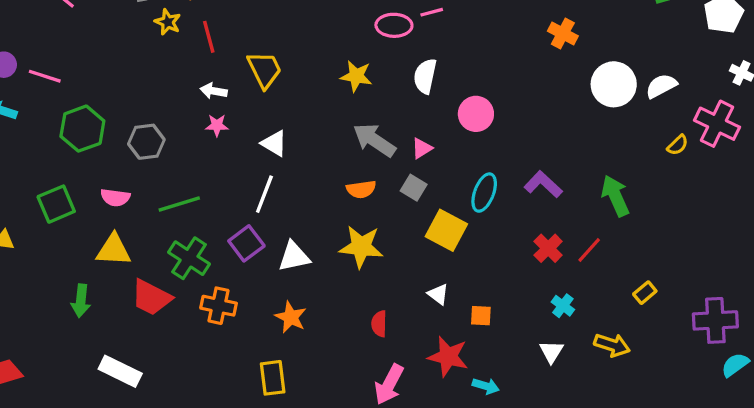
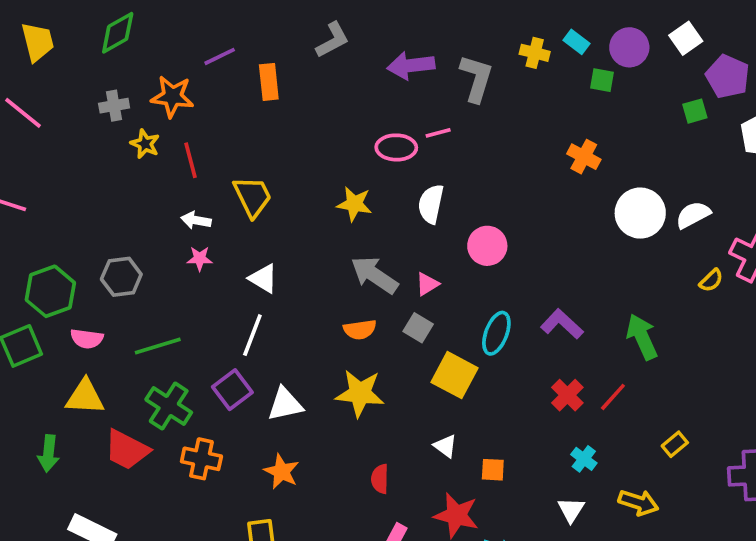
green hexagon: (82, 129) -> (50, 291), moved

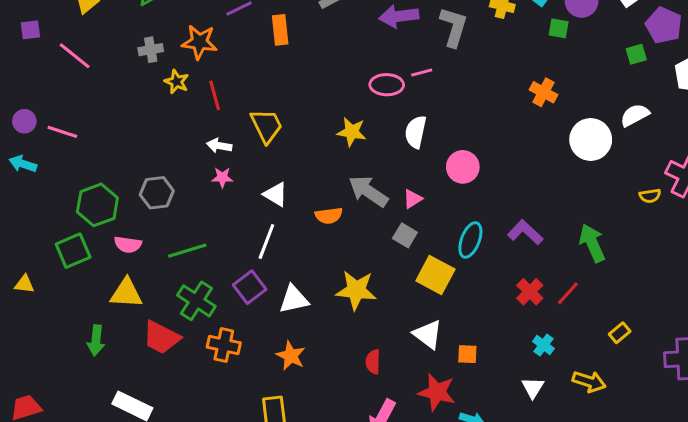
white semicircle: (693, 215) -> (635, 115), moved
yellow semicircle: (711, 280) -> (650, 196), turned 35
orange semicircle: (360, 330) -> (329, 216), moved
white triangle: (445, 446) -> (428, 334), size x1.5

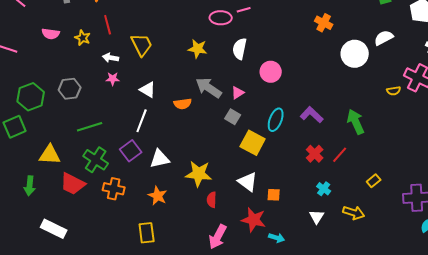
yellow star: (177, 82) -> (83, 38), moved
pink semicircle: (128, 245) -> (51, 34), moved
yellow star: (356, 290) -> (199, 174), moved

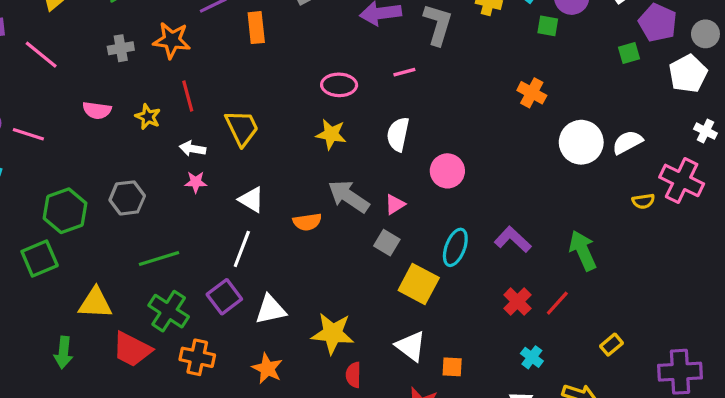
pink ellipse: (221, 18) -> (339, 85), moved
white semicircle: (384, 38) -> (627, 142), moved

